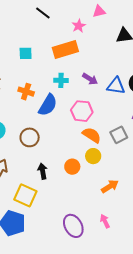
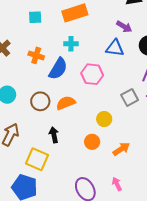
purple arrow: (90, 79) -> (124, 27), moved
blue triangle: (116, 86) -> (115, 48), moved
orange semicircle: (92, 135) -> (66, 103), moved, turned -54
orange circle: (72, 167) -> (92, 142), moved

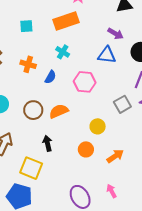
cyan cross: (71, 44) -> (63, 52), turned 32
blue semicircle: (58, 69) -> (50, 77), size x0.6

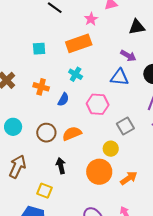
gray square: (122, 104) -> (125, 126), moved
orange circle: (86, 149) -> (99, 172), size x1.6
yellow square: (31, 168) -> (45, 191), size x0.7

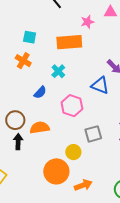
orange cross: (41, 87) -> (23, 61), moved
black arrow: (61, 166) -> (18, 142), moved

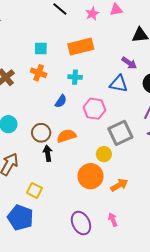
pink star: (87, 22) -> (92, 14), moved
cyan cross: (58, 71) -> (75, 77), turned -32
gray square: (93, 134) -> (120, 133), size x1.4

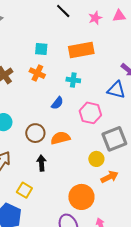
black arrow: (48, 153) -> (41, 163), moved
orange circle: (91, 176) -> (81, 197), moved
orange arrow: (119, 185) -> (109, 177), moved

